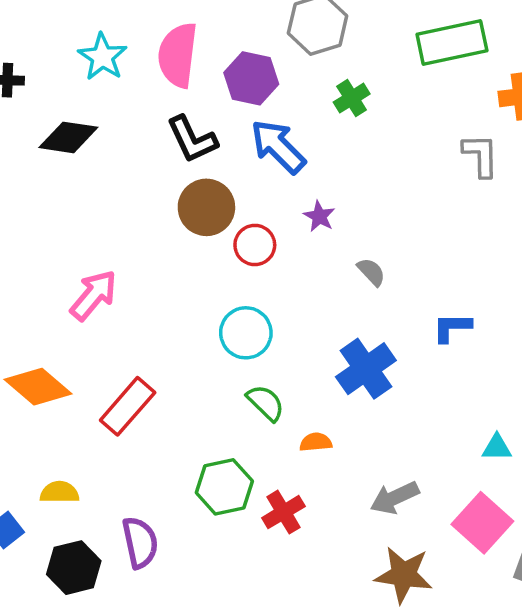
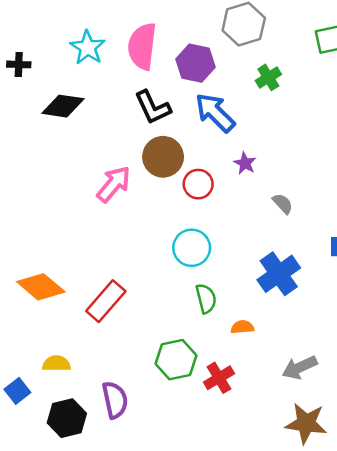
pink arrow: (94, 295) -> (114, 184), moved
green semicircle: (266, 403) -> (206, 299), turned 32

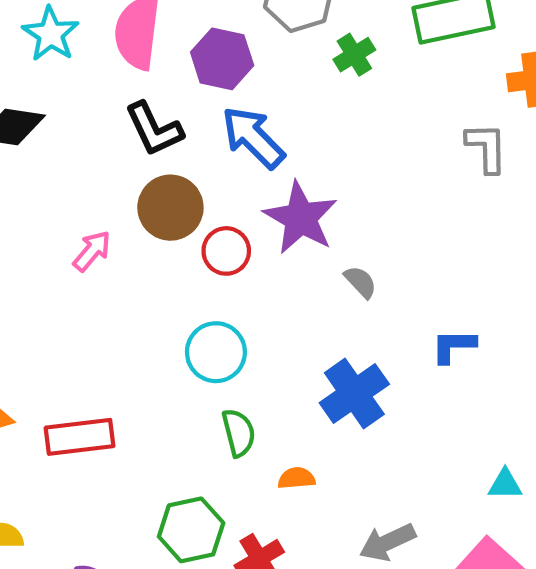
green cross: (268, 77) -> (354, 55), moved
purple star: (245, 163) -> (301, 218), size x2.0
pink arrow: (114, 184) -> (92, 251), size x0.7
red rectangle: (106, 301) -> (80, 437), turned 42

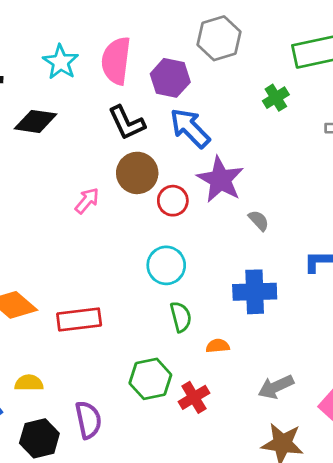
green cross: (354, 55) -> (276, 98), moved
blue cross: (354, 393) -> (255, 292), turned 33

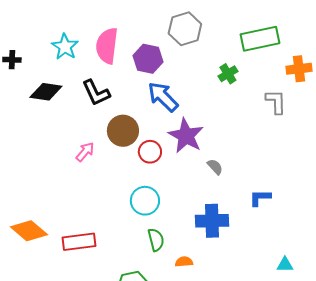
black L-shape: (127, 123) -> (96, 93), moved

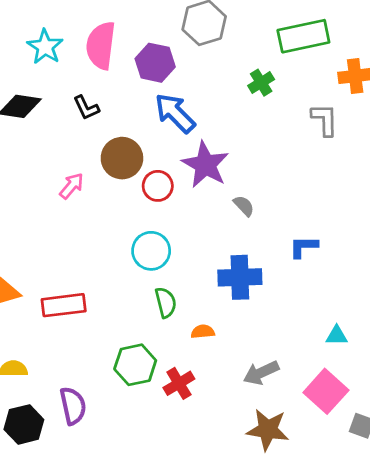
black L-shape: (96, 93) -> (86, 108), size x0.7

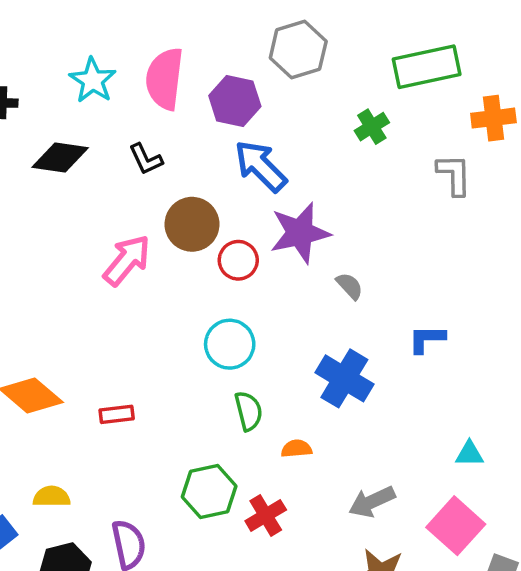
purple star: (205, 165) -> (300, 233), turned 30
pink arrow: (72, 186) -> (127, 260), size x1.5
blue cross: (240, 277) -> (344, 378), turned 33
red rectangle: (64, 305) -> (117, 414), size x0.6

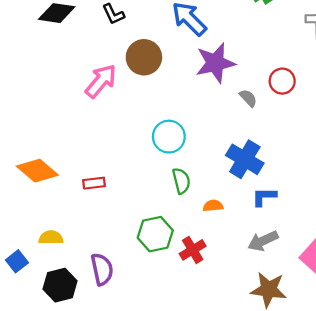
red circle: (238, 260) -> (282, 81), moved
blue L-shape: (427, 339) -> (264, 197), moved

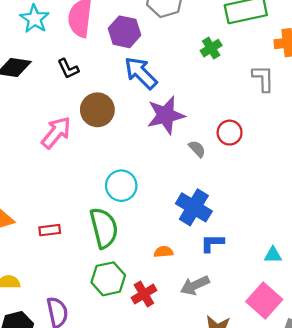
green semicircle: (181, 181) -> (104, 228), moved, size x1.6
gray arrow: (263, 241) -> (195, 285), moved

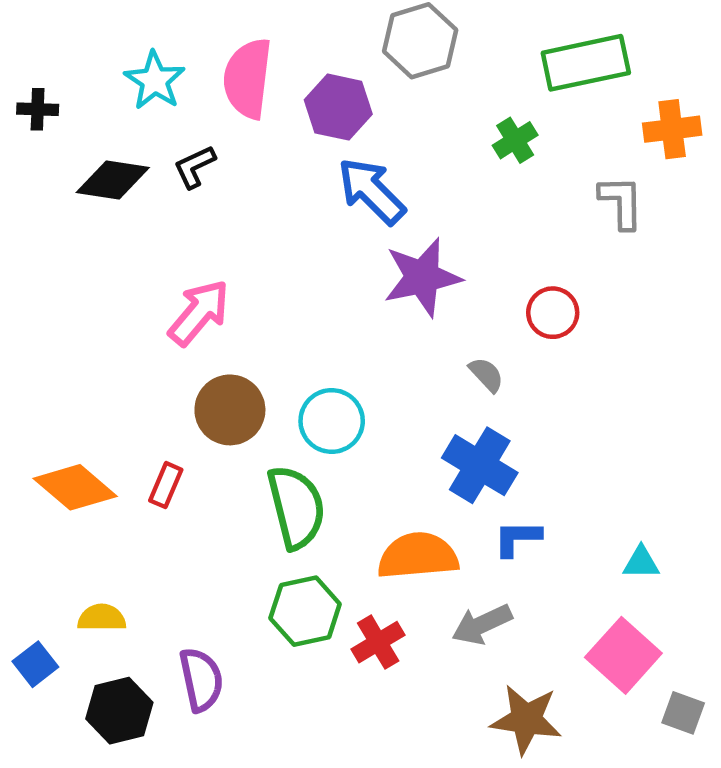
black L-shape: (68, 69) -> (195, 167), moved, turned 90
brown circle: (97, 110) -> (230, 410), moved
gray semicircle: (197, 149) -> (486, 375), moved
red rectangle: (50, 230) -> (166, 485), moved, turned -60
orange semicircle: (163, 252) -> (418, 556), size x2.0

